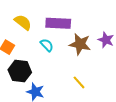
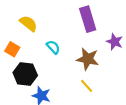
purple rectangle: (58, 23) -> (88, 19), moved, turned 70
brown star: (80, 44) -> (88, 59), moved

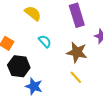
yellow semicircle: (28, 23) -> (33, 13), moved

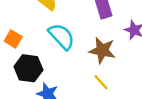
cyan semicircle: (45, 41) -> (62, 36), size x1.6

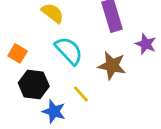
yellow line: (101, 82) -> (81, 94), moved

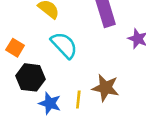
brown star: (112, 66) -> (105, 88), moved
yellow line: (81, 94) -> (78, 99), moved, turned 48

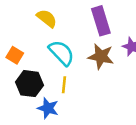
brown star: (105, 88) -> (101, 56), moved
yellow line: (78, 99) -> (64, 85), moved

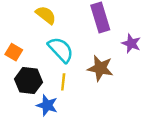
brown star: (101, 56) -> (100, 68), moved

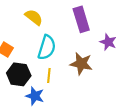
cyan semicircle: (61, 50) -> (47, 47), turned 60

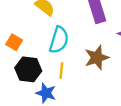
brown star: (81, 64) -> (97, 58), turned -30

